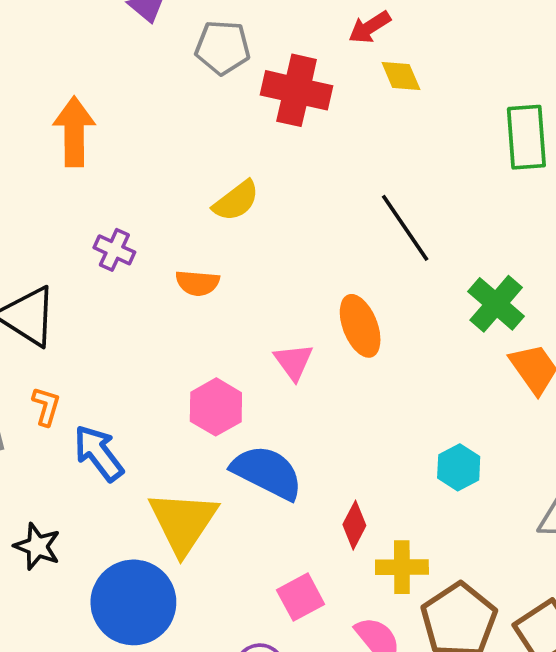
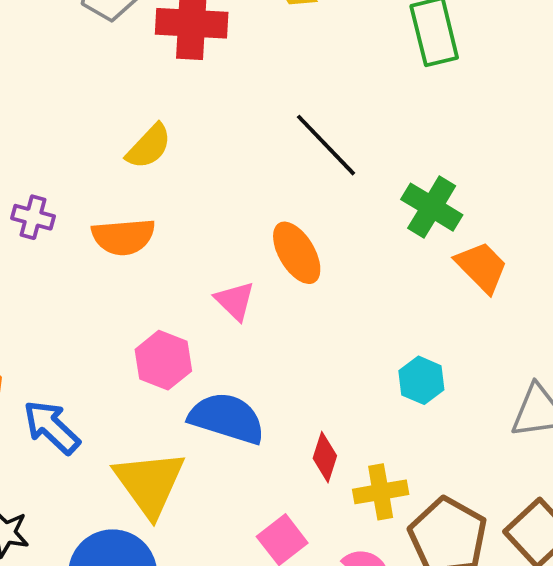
orange semicircle: (197, 283) -> (123, 237), size x1.4

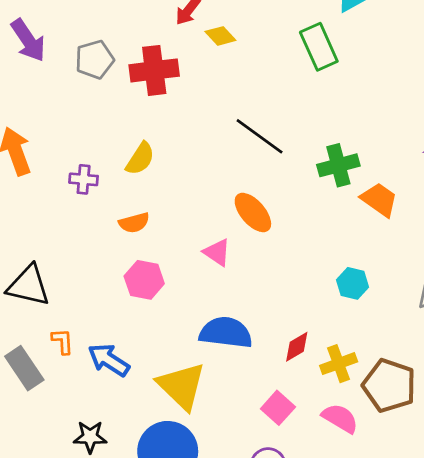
green cross: (432, 207) -> (338, 165), turned -36
purple cross: (33, 217) -> (84, 179), moved
orange semicircle: (123, 237) -> (134, 223), size x0.7
pink hexagon: (163, 360) -> (144, 280), moved
red diamond: (325, 457) -> (297, 347), turned 52

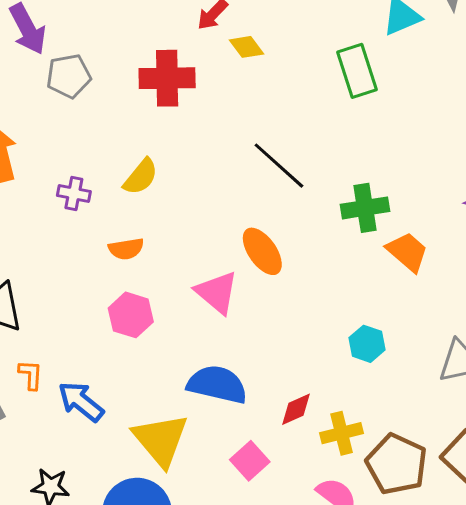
gray pentagon: (95, 59) -> (69, 76), moved
pink triangle: (217, 252) -> (217, 292), size x1.4
pink square: (278, 408) -> (250, 461), moved

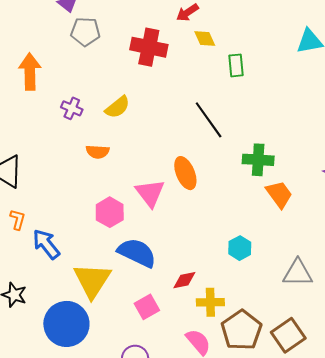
green rectangle: (357, 71) -> (236, 65), moved, size x0.7
pink hexagon: (131, 315) -> (110, 212), moved

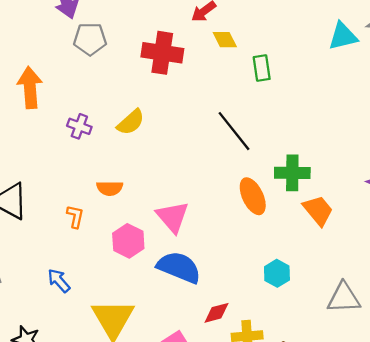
orange semicircle: (98, 152) -> (110, 188), moved
orange ellipse: (185, 173) -> (253, 196), moved
orange L-shape: (18, 219) -> (75, 217), moved
blue arrow: (46, 244) -> (59, 281), size x0.7
blue semicircle: (137, 253) -> (179, 267), moved

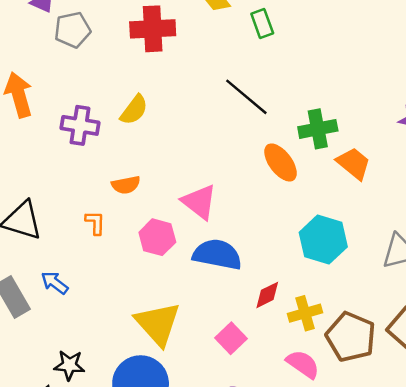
purple cross: (79, 126) -> (80, 125), size x1.4
cyan hexagon: (277, 273) -> (323, 240), size x1.6
blue arrow: (59, 281) -> (55, 283), moved

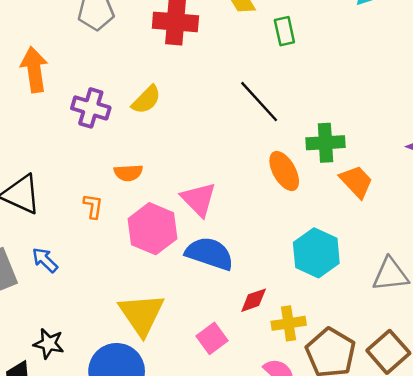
pink hexagon: (157, 237) -> (153, 229), size x1.4

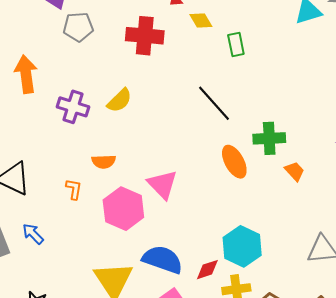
orange trapezoid: (356, 182) -> (295, 171), size x0.7
cyan hexagon: (316, 253) -> (242, 246), moved
blue semicircle: (209, 254) -> (163, 260), moved

